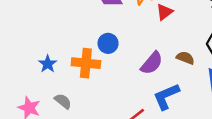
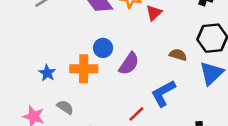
purple semicircle: (152, 63) -> (129, 64), moved

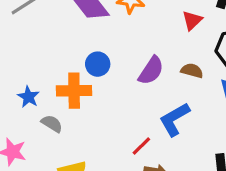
red triangle: (154, 13) -> (192, 20), moved
purple semicircle: (129, 64) -> (151, 71), moved
gray semicircle: (65, 107) -> (52, 124), moved

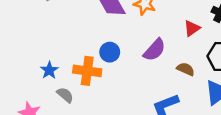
purple semicircle: (151, 71) -> (155, 50), moved

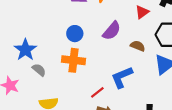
blue star: (49, 70) -> (25, 50), size x1.5
orange cross: (87, 71) -> (74, 60), moved

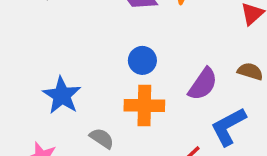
purple semicircle: (112, 31) -> (203, 84), moved
gray semicircle: (39, 70) -> (102, 138), moved

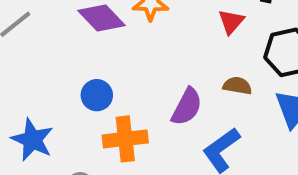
blue circle: (142, 60) -> (97, 95), moved

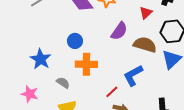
brown semicircle: (237, 86) -> (145, 45), size x1.6
purple semicircle: (187, 107) -> (119, 31), moved

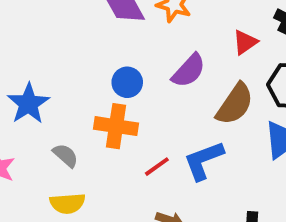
blue circle: (75, 41) -> (127, 82), moved
brown semicircle: (145, 45) -> (235, 104), turned 100
red line: (112, 92) -> (157, 167), moved

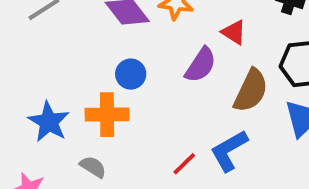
red triangle: (245, 42) -> (234, 32), moved, turned -44
blue circle: (127, 82) -> (131, 74), moved
orange cross: (116, 126) -> (107, 115), moved

